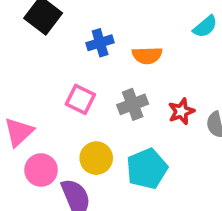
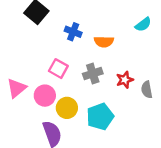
blue cross: (100, 43) -> (73, 32), turned 35
pink circle: (41, 170) -> (45, 96), moved

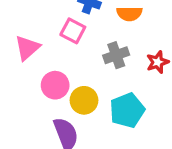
pink square: (58, 69) -> (73, 31), moved
pink triangle: (17, 88) -> (27, 48), moved

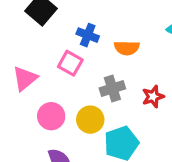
yellow circle: (84, 100) -> (90, 120), moved

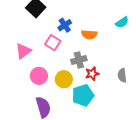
blue cross: (88, 35) -> (65, 25), turned 32
red star: (153, 97) -> (92, 74), moved

